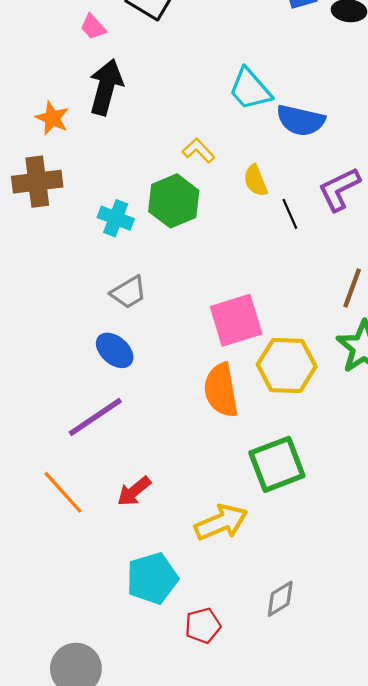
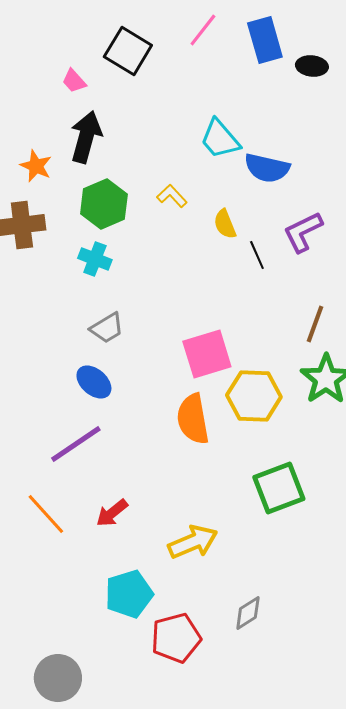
green hexagon: (174, 201) -> (104, 204), moved
green square: (277, 464) -> (279, 488), moved
red pentagon: (203, 626) -> (176, 638), size x1.5

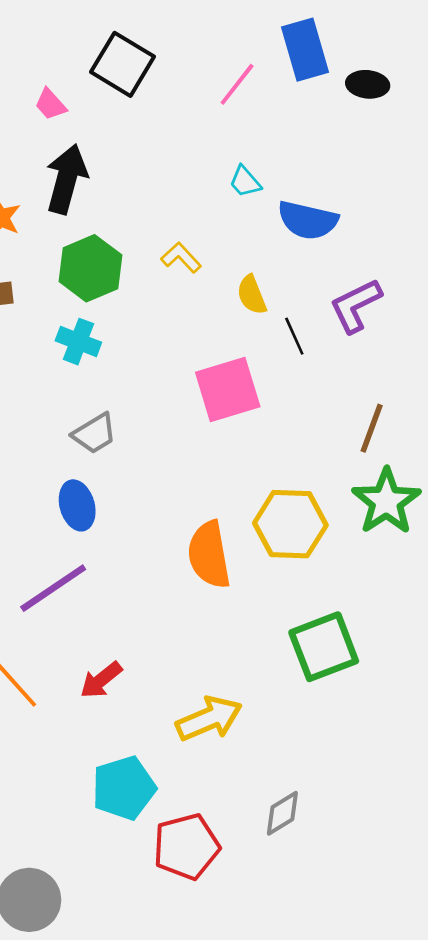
pink line: (203, 30) -> (237, 84), moved
cyan trapezoid: (220, 139) -> (245, 182), size x0.6
pink square: (207, 354) -> (228, 389), moved
blue ellipse: (94, 382) -> (77, 505), turned 33

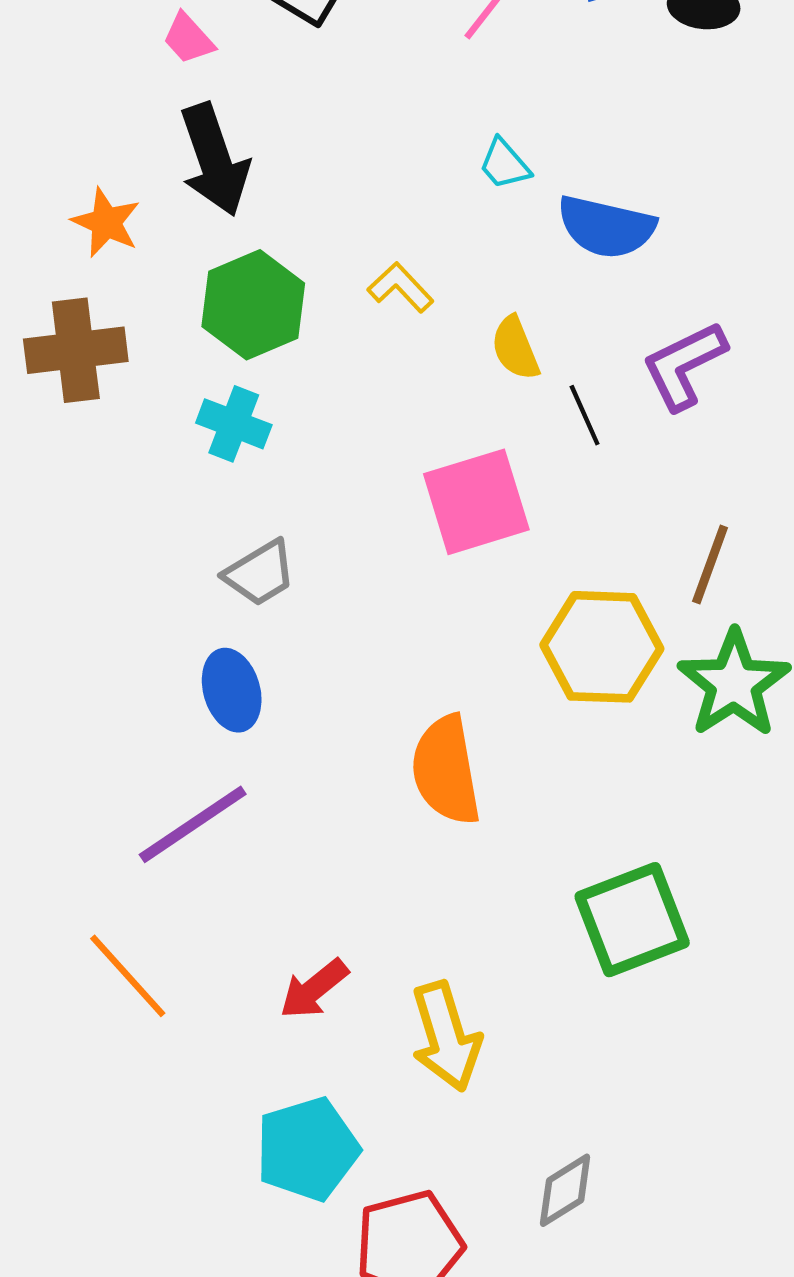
black arrow: (66, 179) -> (214, 160), turned 146
yellow hexagon: (290, 524) -> (602, 647), moved
red arrow: (101, 680) -> (314, 989), moved
yellow arrow: (209, 719) -> (446, 1037), turned 96

